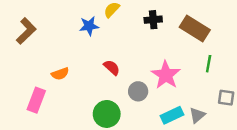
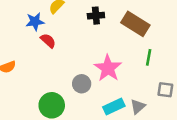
red semicircle: (112, 67) -> (48, 41), moved

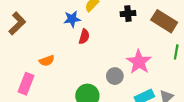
red semicircle: (48, 41) -> (84, 37), turned 64

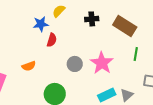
orange semicircle: (47, 61) -> (29, 66), moved
gray circle: (115, 76) -> (75, 64), moved

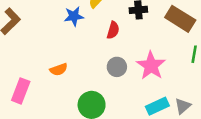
red semicircle: (52, 40) -> (113, 30), moved

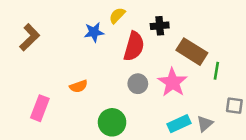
brown rectangle: (180, 19) -> (192, 52), moved
red semicircle: (113, 30) -> (134, 46), size x1.6

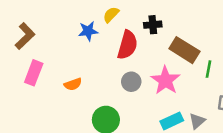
pink rectangle: (40, 108) -> (34, 73), moved

